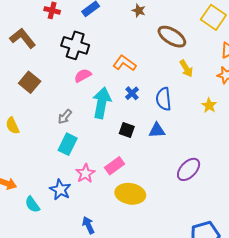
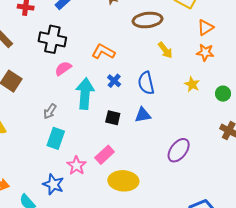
brown ellipse: (172, 37) -> (148, 20), turned -32

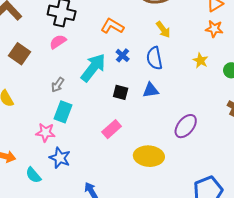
yellow arrow: (165, 50) -> (163, 29), moved
pink semicircle: (63, 68) -> (58, 42), moved
cyan arrow: (85, 94) -> (93, 68), turned 32
pink star: (76, 166) -> (45, 132), moved, turned -30
yellow ellipse: (123, 181) -> (149, 156), moved

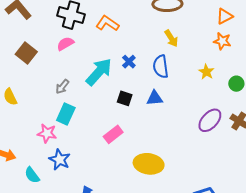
orange L-shape: (112, 26) -> (107, 23), moved
purple ellipse: (186, 126) -> (210, 120), moved

